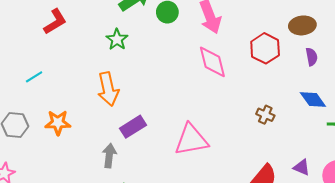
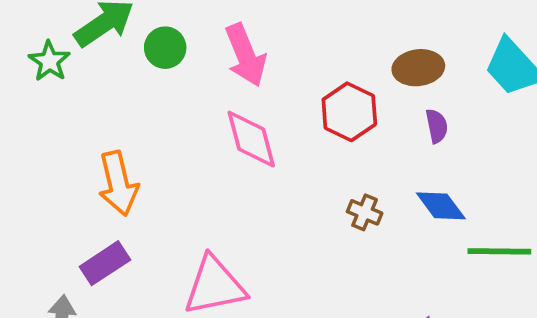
green star: (117, 39) -> (49, 61), moved
orange arrow: (108, 89) -> (118, 183), moved
brown cross: (265, 115) -> (365, 212), moved

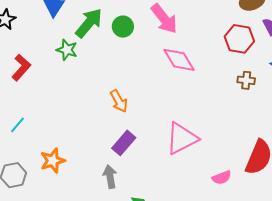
red hexagon: (349, 112) -> (239, 39), moved
orange arrow: (118, 183) -> (119, 101), size x0.7

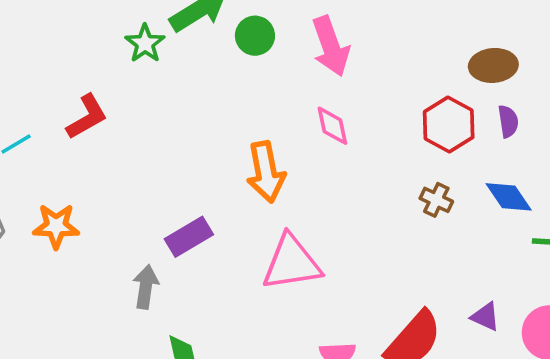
pink diamond: (179, 60) -> (332, 126), size x0.7
red L-shape: (21, 67) -> (87, 117), moved
orange arrow: (119, 101) -> (266, 172), moved, size x1.4

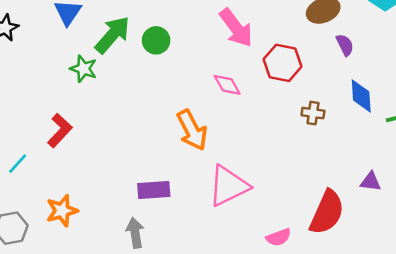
pink arrow: (331, 46) -> (236, 28), moved
red hexagon: (449, 124) -> (283, 63), moved
blue diamond: (509, 197) -> (361, 96), turned 48
purple rectangle: (189, 237) -> (154, 190), turned 44

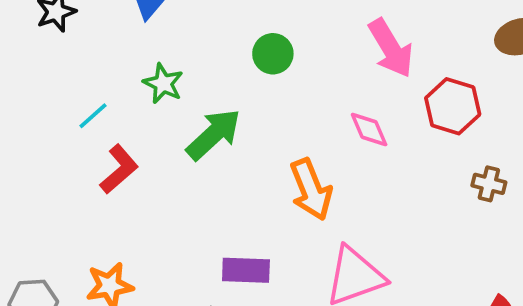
green arrow: (112, 35) -> (214, 134), moved
cyan line: (18, 164) -> (93, 116), moved

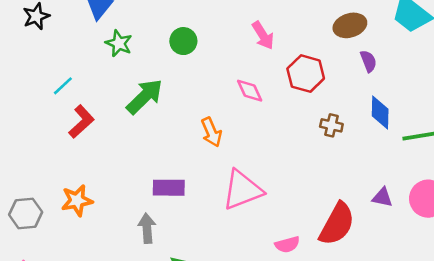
pink arrow: (391, 48) -> (263, 35), size x0.7
green star: (163, 83) -> (119, 43), moved
orange arrow: (311, 189) -> (211, 132), size x0.7

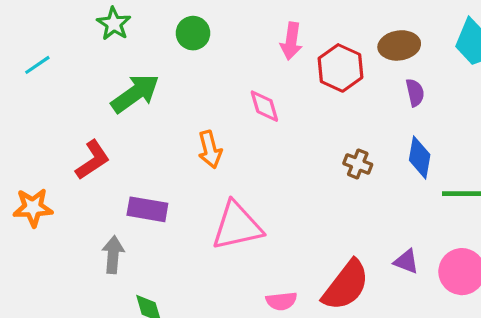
pink arrow: (263, 35) -> (291, 41), turned 32
red hexagon: (306, 74) -> (340, 68), moved
red L-shape: (81, 122) -> (93, 160), moved

